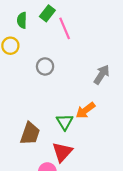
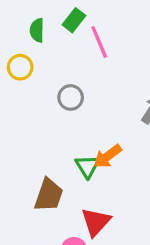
orange arrow: (85, 110) -> (108, 156), moved
green triangle: (65, 122) -> (87, 166), moved

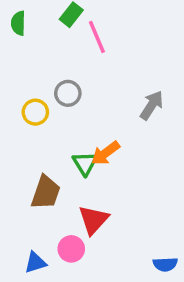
green semicircle: (37, 30) -> (18, 23), moved
yellow circle: (20, 67) -> (35, 112), moved

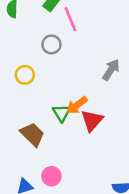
gray circle: (68, 93) -> (51, 44), moved
brown trapezoid: (46, 192) -> (32, 134), turned -64
red triangle: (93, 220) -> (92, 120), moved

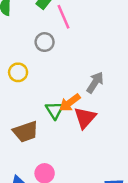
gray arrow: (111, 70) -> (95, 82), moved
brown trapezoid: (32, 134) -> (26, 132), turned 116

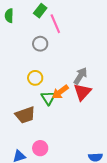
yellow circle: (18, 72) -> (35, 78), moved
red triangle: (85, 118) -> (82, 92), moved

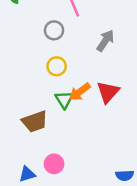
gray arrow: (80, 76) -> (105, 41), moved
yellow circle: (35, 78) -> (57, 66), moved

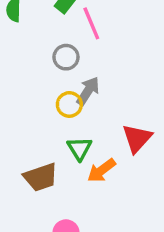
gray arrow: (105, 41) -> (88, 91), moved
orange arrow: (80, 92) -> (101, 170), moved

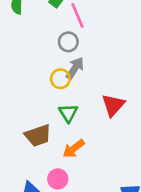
gray circle: (66, 57) -> (68, 42), moved
orange arrow: (101, 170) -> (74, 149), moved

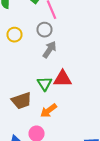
yellow circle: (60, 79) -> (14, 35), moved
red triangle: (113, 105) -> (62, 79), moved, turned 48

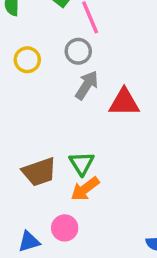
red triangle: (62, 79) -> (124, 102), moved
green triangle: (44, 84) -> (82, 163), moved

